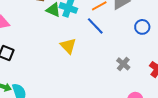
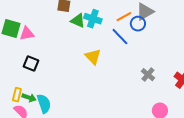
blue circle: (142, 27) -> (138, 24), moved

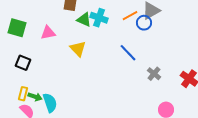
pink triangle: (27, 34) -> (48, 33), moved
blue line: (120, 37) -> (128, 53), moved
yellow triangle: (93, 57) -> (78, 49), moved
black square: (31, 64) -> (23, 63), moved

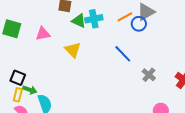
cyan cross: (99, 18) -> (94, 19), turned -30
black square: (23, 63) -> (18, 78), moved
green arrow: (35, 97) -> (30, 90), moved

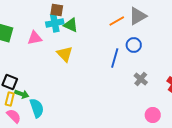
cyan cross: (94, 19) -> (55, 23), moved
blue circle: (139, 24) -> (134, 45), moved
blue line: (123, 54) -> (115, 58), turned 60

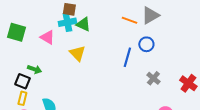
orange line: (117, 21) -> (129, 20), turned 49
pink triangle: (35, 38) -> (47, 37), turned 42
green arrow: (22, 94) -> (34, 69), moved

